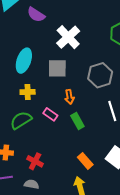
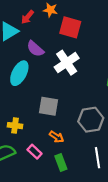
white cross: (68, 37) -> (67, 63), moved
cyan ellipse: (24, 61) -> (19, 73), moved
orange arrow: (69, 97) -> (57, 137), turned -56

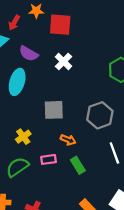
white cross: (67, 63) -> (64, 61), size x0.7
yellow cross: (15, 126) -> (23, 137), turned -32
pink rectangle: (35, 152) -> (49, 159), turned -40

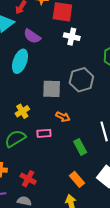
white cross: (64, 61) -> (72, 37), moved, turned -35
gray hexagon: (100, 115) -> (81, 80), moved
green rectangle: (78, 165) -> (80, 147), moved

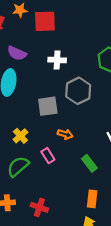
white cross: (72, 37) -> (57, 60), moved
pink rectangle: (44, 133) -> (48, 156), turned 72
orange rectangle: (77, 179) -> (92, 199), turned 56

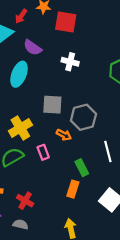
gray hexagon: (78, 91) -> (83, 117), moved
yellow cross: (20, 136) -> (20, 128), size x1.5
orange rectangle: (92, 199) -> (73, 189), moved

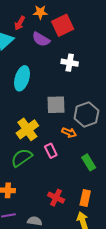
red square: (66, 22) -> (63, 25), turned -30
purple semicircle: (33, 48) -> (41, 39), moved
orange rectangle: (73, 189) -> (85, 198), moved
red cross: (25, 201) -> (56, 198), moved

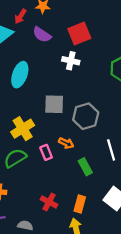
red square: (63, 25) -> (79, 34), moved
orange arrow: (69, 133) -> (66, 143), moved

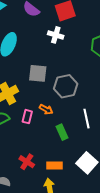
pink rectangle: (46, 152) -> (27, 117), turned 32
orange rectangle: (80, 204) -> (55, 166), turned 70

